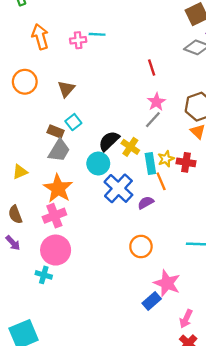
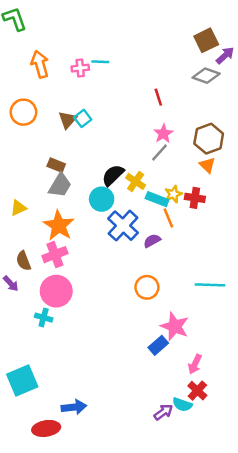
cyan square: (73, 122) -> (83, 118), moved
cyan rectangle: (150, 164) -> (157, 199), turned -60
brown semicircle: (15, 214) -> (23, 261), moved

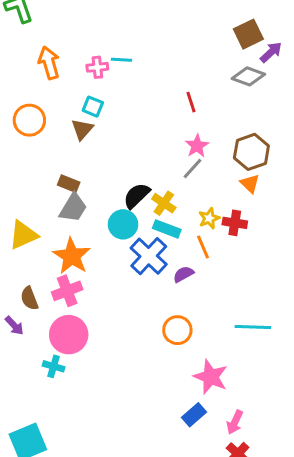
cyan square: (83, 118) -> (93, 107), moved, turned -30
cyan rectangle: (157, 199) -> (167, 229), moved
yellow triangle: (18, 208) -> (23, 235), size x1.5
blue rectangle: (158, 345) -> (194, 415), moved

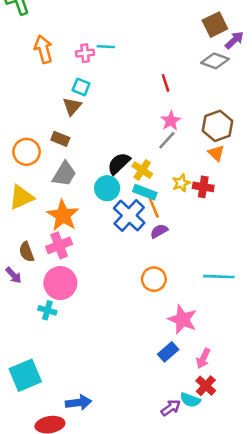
orange circle: (29, 120) -> (27, 152), moved
brown rectangle: (69, 184) -> (60, 139), moved
orange line: (203, 247) -> (154, 208), moved

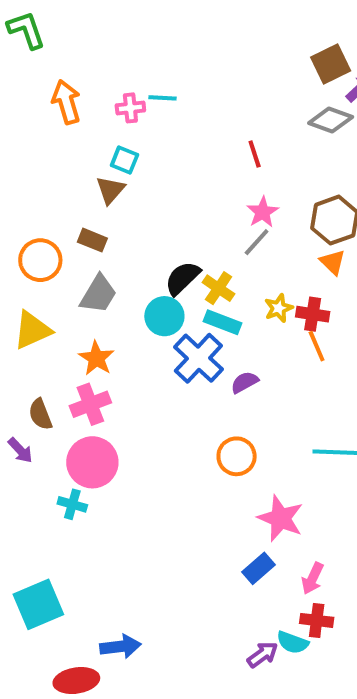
orange line: (154, 208) -> (317, 346), moved
orange star: (63, 215) -> (96, 358), size x0.7
red cross: (206, 386) -> (317, 620), turned -36

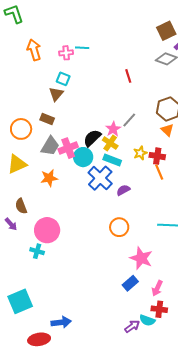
pink star: (263, 212) -> (113, 129), moved
orange star: (96, 358) -> (49, 178), turned 30
pink cross: (90, 404) -> (68, 148), moved

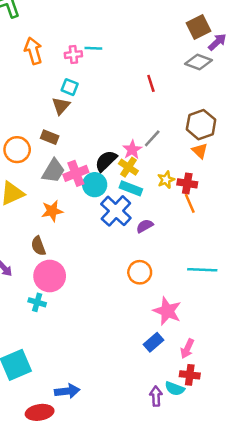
brown semicircle: (21, 206) -> (38, 246), moved
purple arrow: (132, 326) -> (156, 396), turned -56

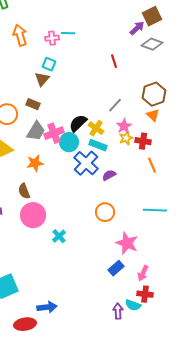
purple arrow: (217, 42) -> (137, 28), moved
pink star: (132, 150) -> (124, 126), moved
orange line: (190, 203) -> (152, 165), moved
cyan cross: (37, 302) -> (59, 236), moved, turned 32

